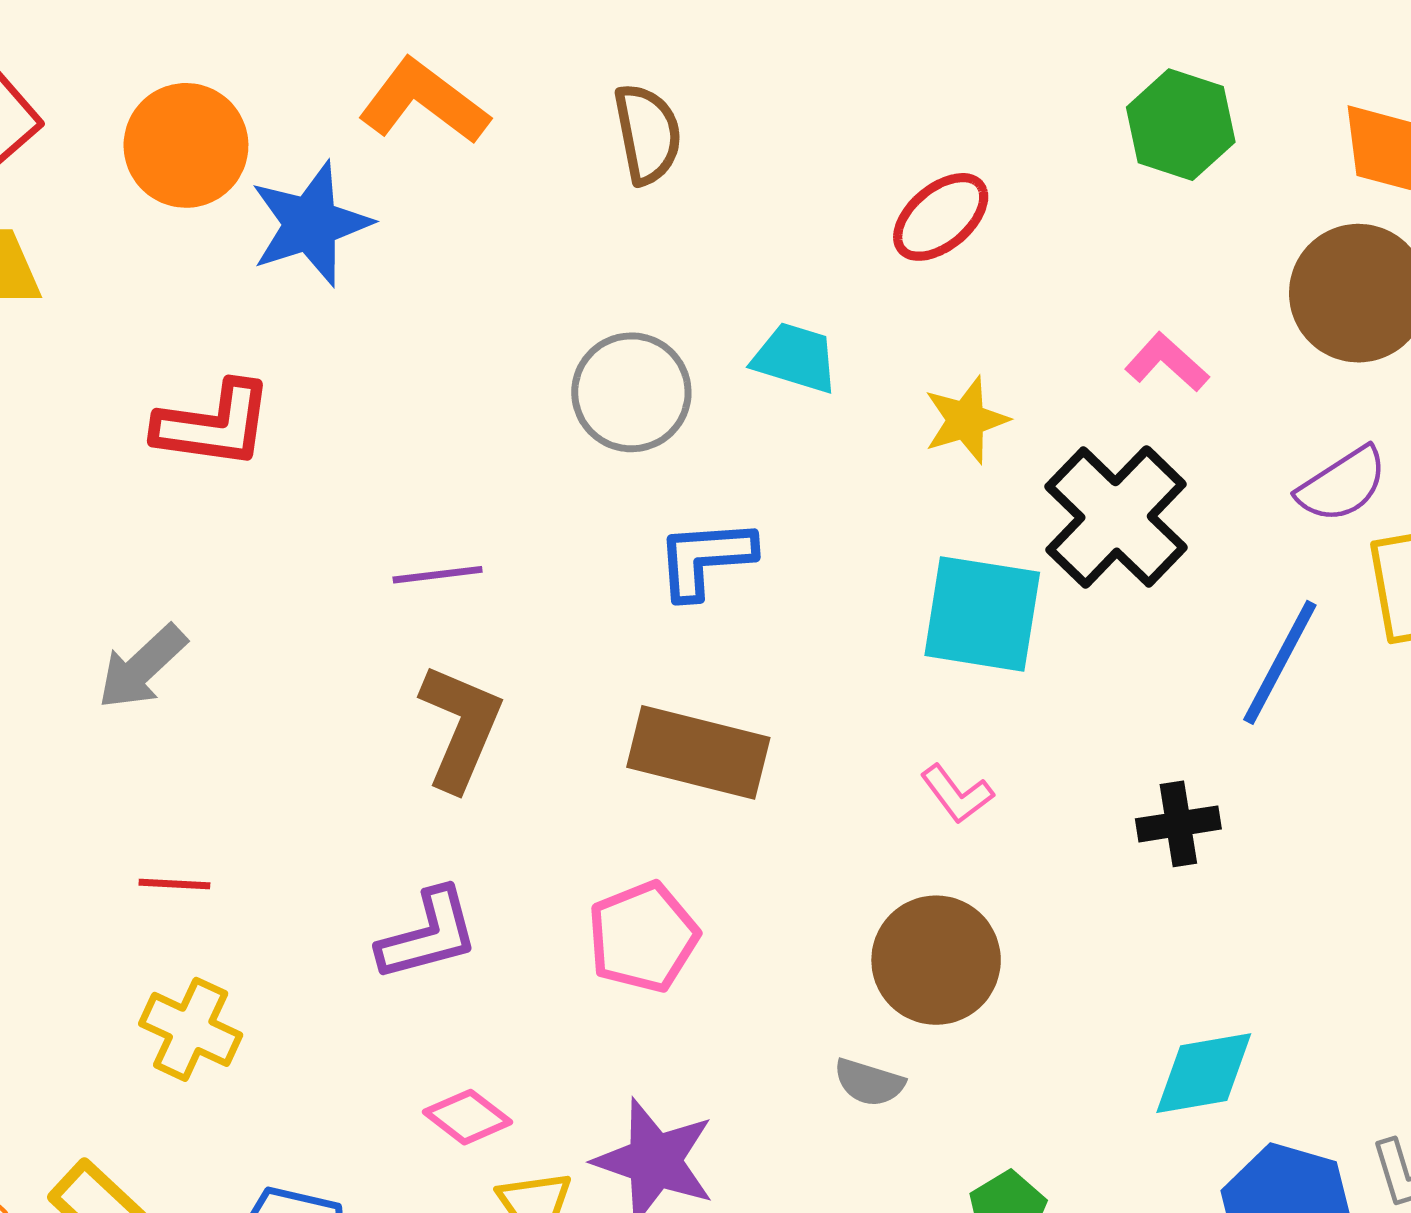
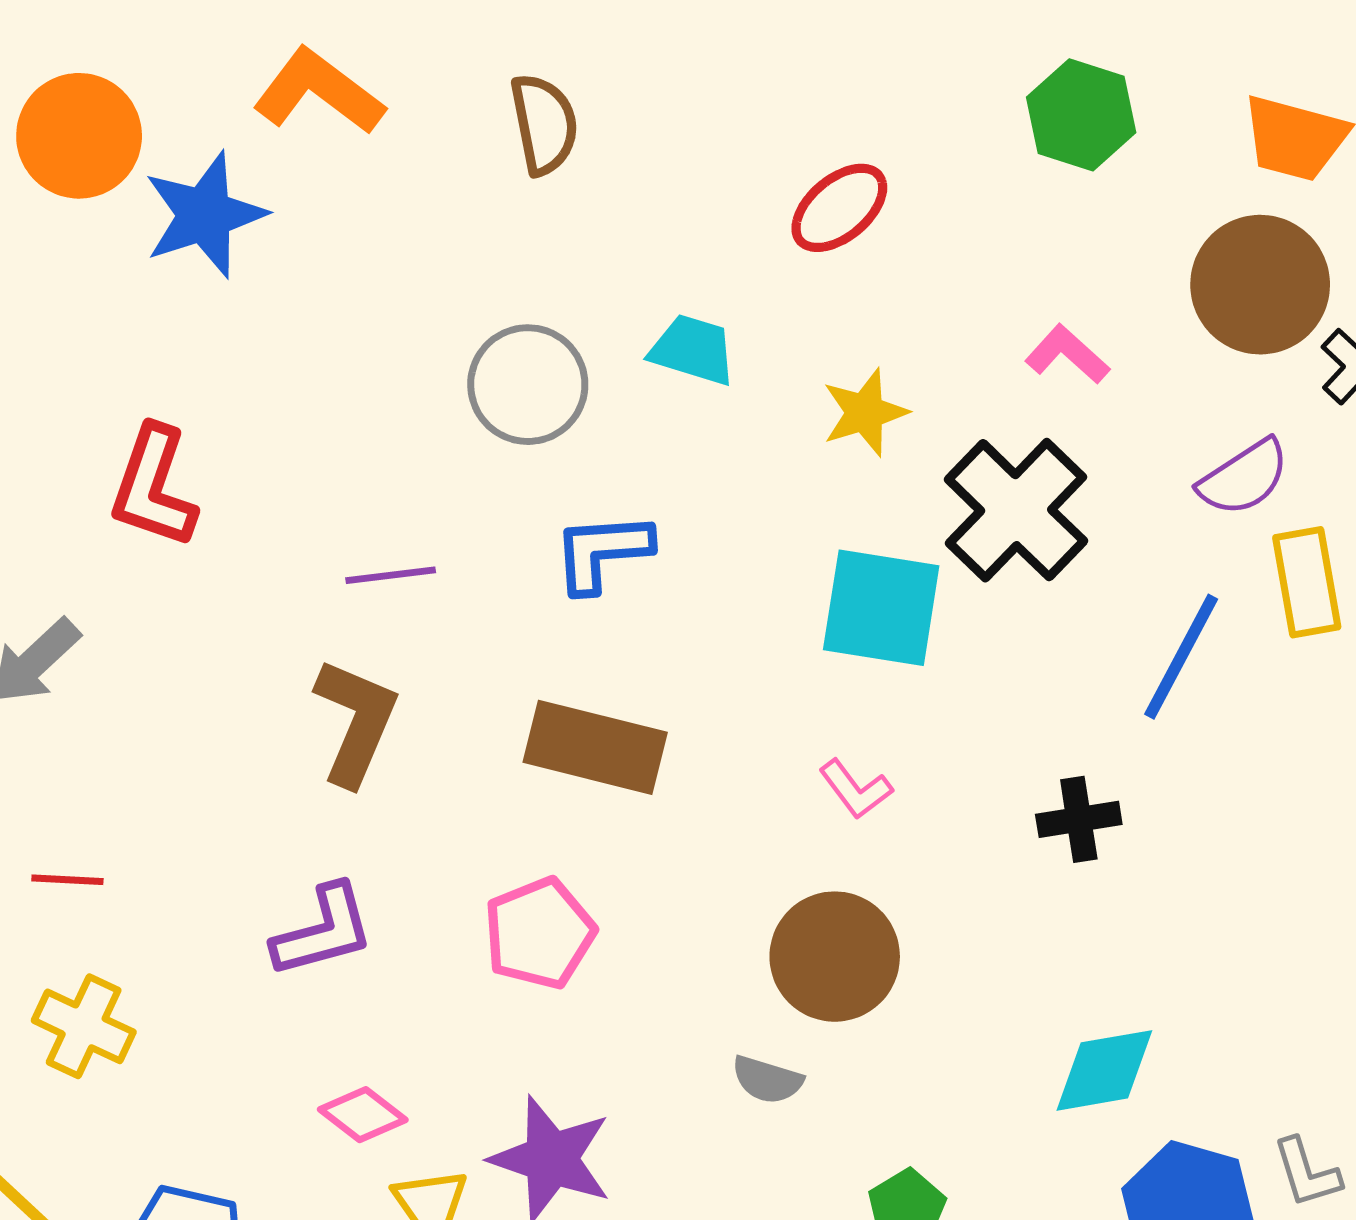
red L-shape: (214, 425) -> (153, 487), moved, turned 101
purple line: (438, 575) -> (391, 575), moved

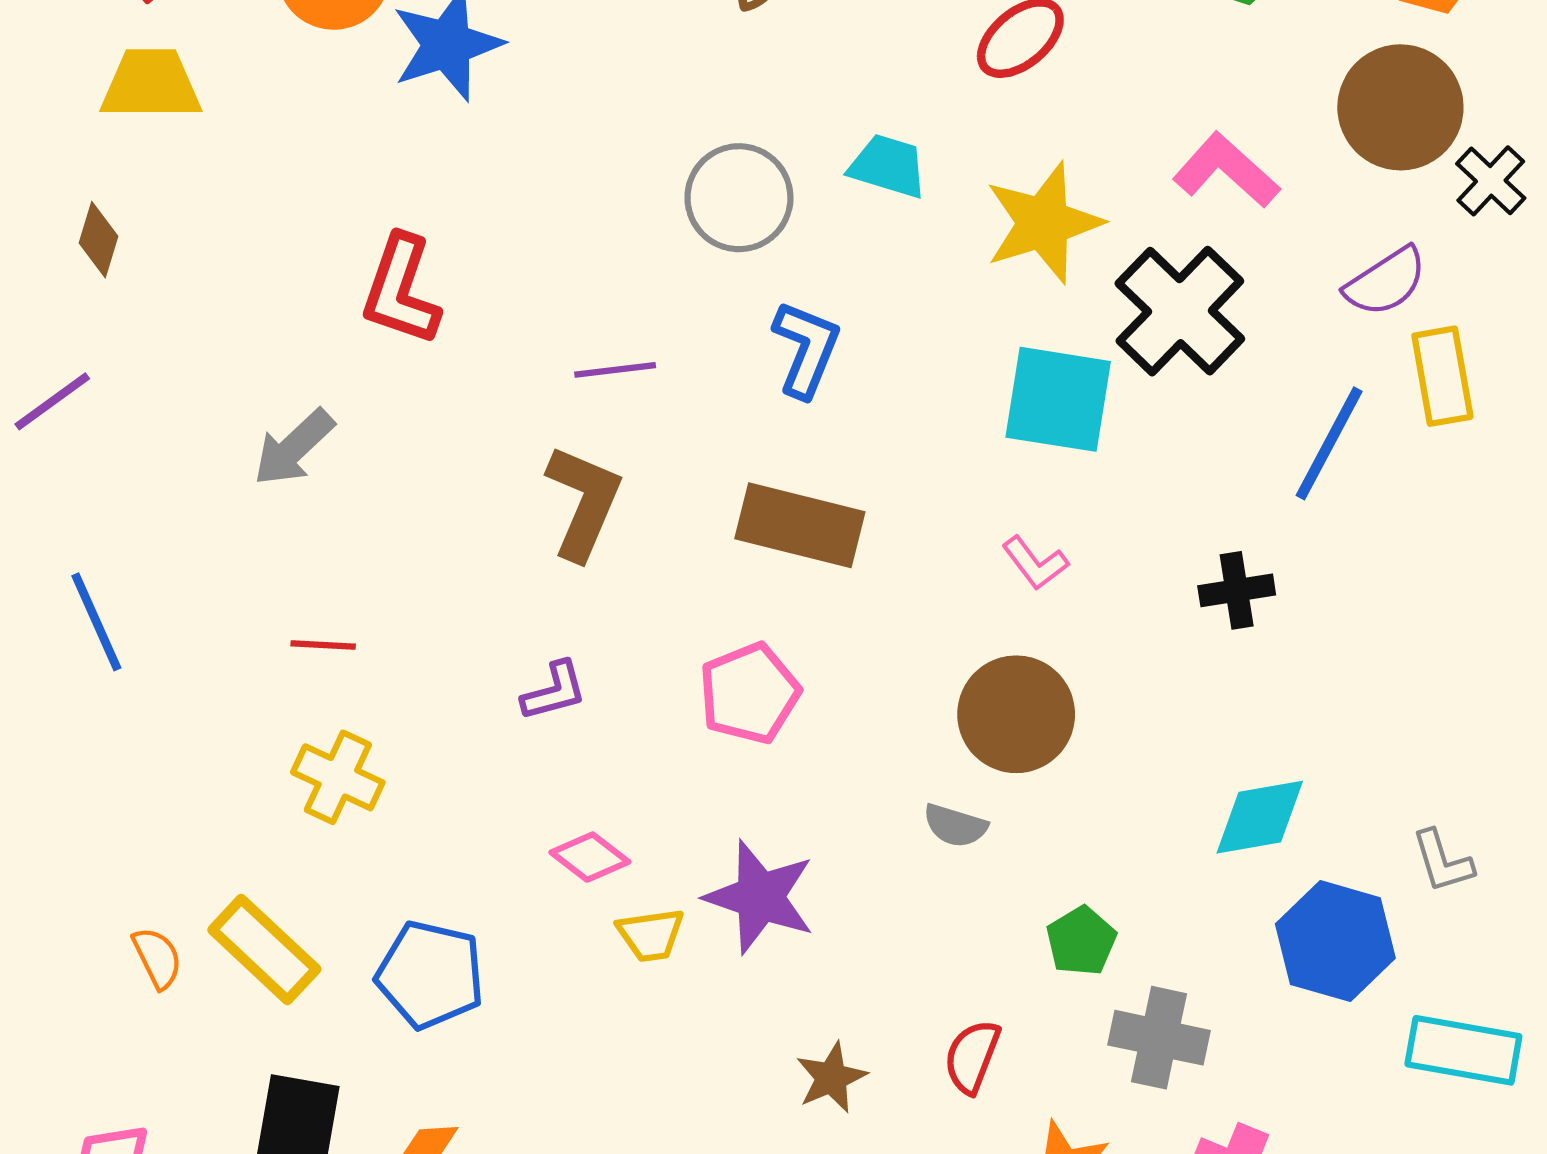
pink L-shape: (1067, 354) -> (1226, 170), size x1.4
yellow star: (865, 412) -> (1043, 223), size x1.5
blue L-shape: (602, 552) -> (806, 349), turned 116
purple L-shape: (323, 931) -> (554, 691), size x0.7
gray L-shape: (1307, 1173) -> (1442, 861), moved

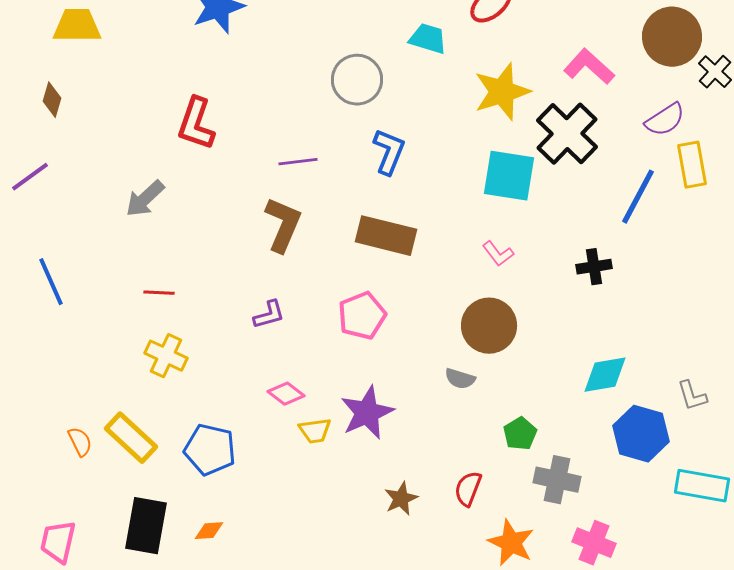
cyan trapezoid: (888, 166) -> (428, 39), moved
purple star: (760, 897) -> (367, 413), turned 30

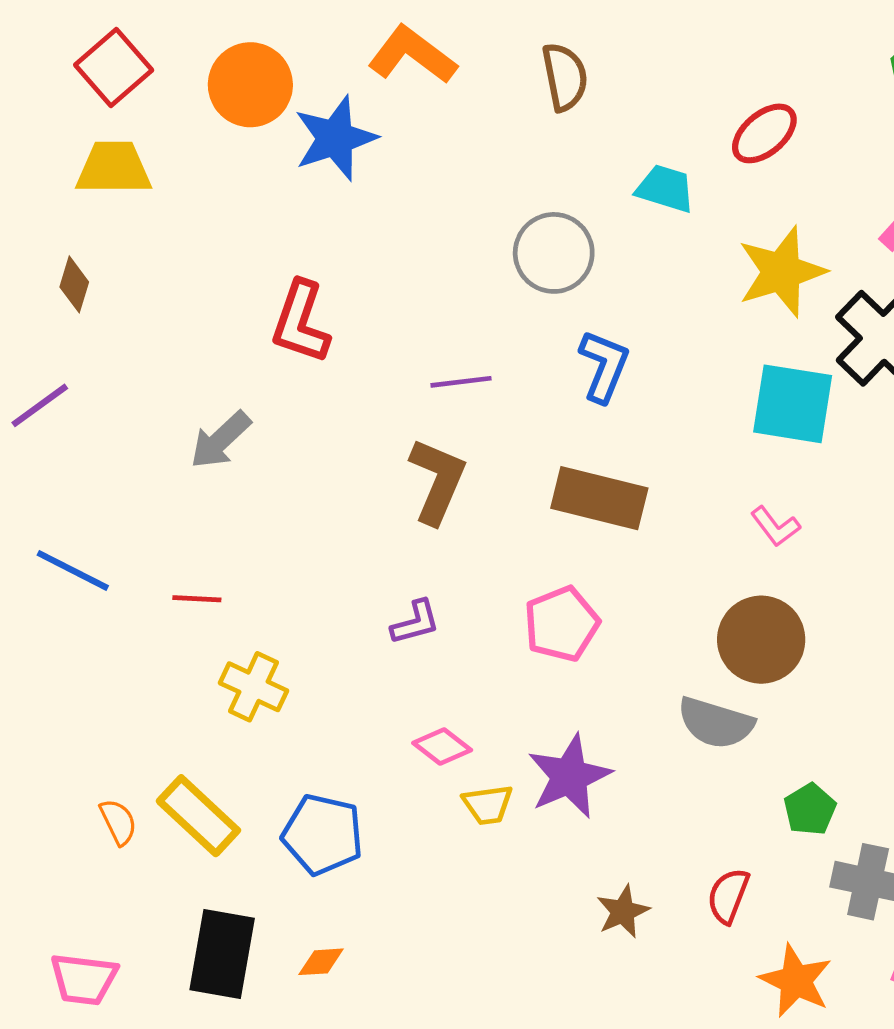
blue line: (51, 282) -> (73, 570), turned -39
red line: (159, 293) -> (197, 599), moved
gray semicircle: (460, 379) -> (716, 723), size x1.6
pink trapezoid: (58, 542) -> (84, 979), turned -96

